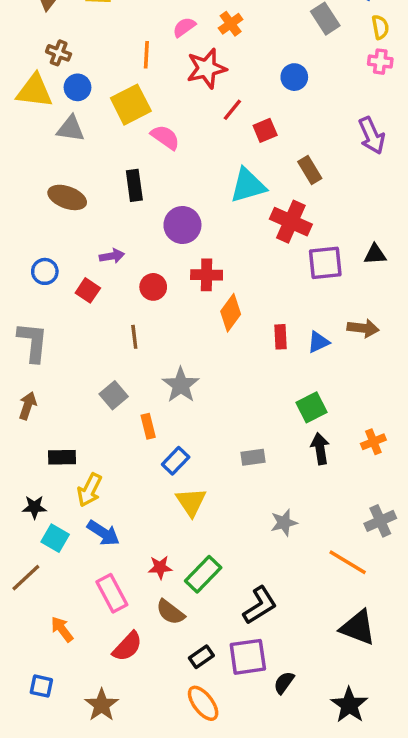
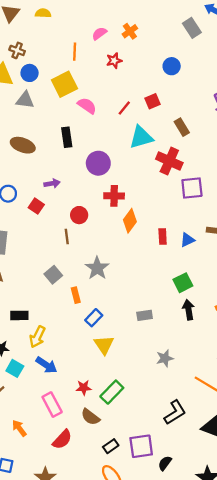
red star: (207, 68) -> (114, 61), size x0.6
red line: (232, 110) -> (124, 108), moved
red circle: (153, 287) -> (79, 215), moved
black L-shape: (260, 605) -> (175, 412), moved

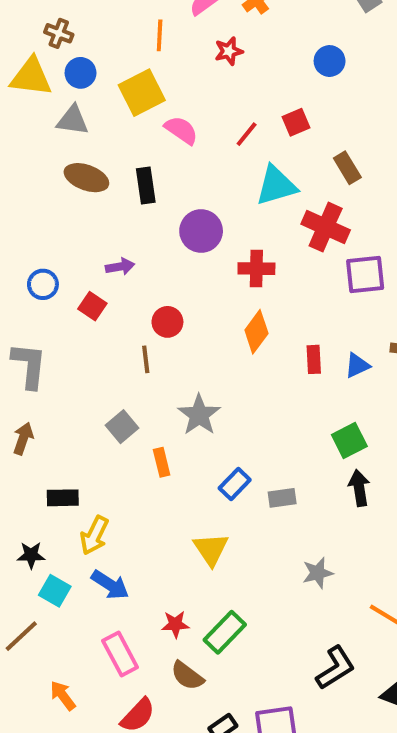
brown ellipse: (23, 145) -> (86, 178), moved
red cross: (114, 196) -> (256, 269), moved
blue rectangle: (94, 318) -> (235, 484), moved

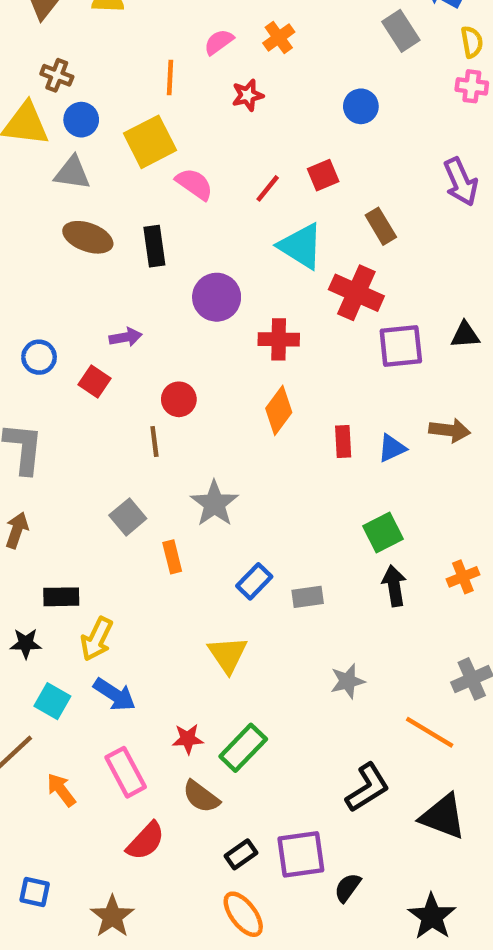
cyan triangle: (276, 186) -> (301, 246), turned 48
black star: (31, 555) -> (26, 643), moved
orange arrow: (63, 695) -> (61, 790), moved

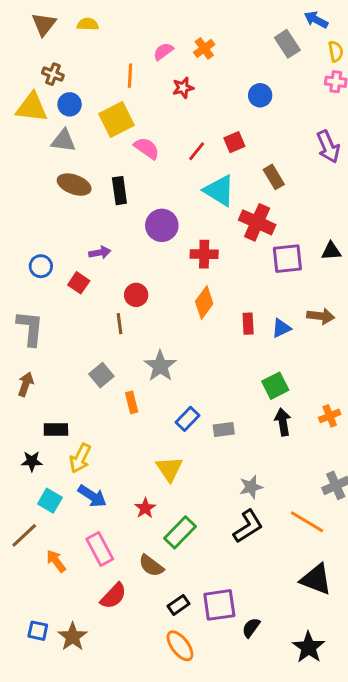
red star: (188, 739) -> (145, 508), moved, turned -30
black L-shape: (368, 788) -> (248, 526), moved
brown star: (112, 916) -> (73, 637), moved

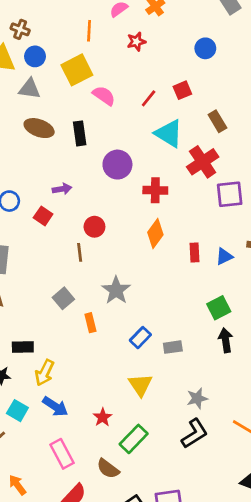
red cross: (257, 222) -> (203, 162), turned 32
yellow triangle: (169, 469) -> (140, 385), moved
orange arrow: (56, 561) -> (17, 485), moved

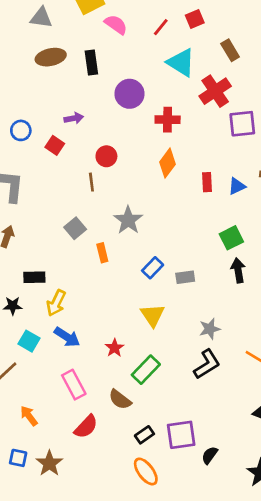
brown ellipse: (39, 128) -> (51, 57), turned -32

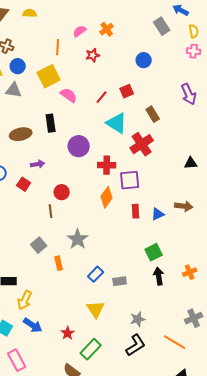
brown ellipse: (51, 57) -> (21, 134), moved
purple square: (242, 124) -> (130, 180), moved
pink rectangle: (74, 385) -> (17, 360), moved

